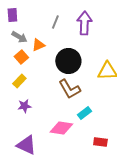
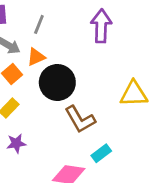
gray line: (55, 22) -> (39, 24), moved
black circle: (68, 61) -> (57, 82), moved

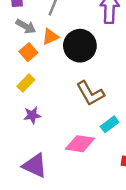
black circle: (57, 82) -> (80, 46), moved

